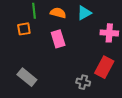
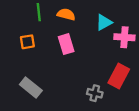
cyan triangle: (84, 13) -> (104, 22), moved
orange square: (24, 29) -> (27, 42), moved

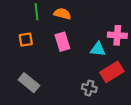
cyan triangle: (104, 22) -> (98, 49), moved, turned 35
red rectangle: (119, 76) -> (112, 72), turned 30

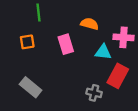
orange semicircle: (62, 14) -> (89, 24), moved
red rectangle: (112, 72) -> (118, 76), turned -30

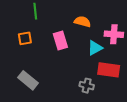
cyan triangle: (103, 52) -> (95, 48), turned -35
red rectangle: (118, 76) -> (109, 70), turned 70

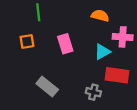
orange semicircle: (82, 22) -> (100, 16), moved
gray rectangle: (28, 80) -> (47, 87), moved

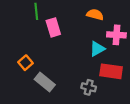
orange square: (27, 41) -> (26, 63), moved, turned -32
pink rectangle: (65, 44) -> (53, 27), moved

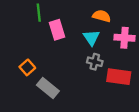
cyan triangle: (97, 49) -> (91, 38), moved, turned -35
gray cross: (89, 87) -> (95, 62), moved

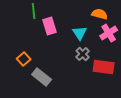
orange semicircle: (102, 16) -> (100, 14), moved
pink cross: (124, 38) -> (109, 33), turned -36
gray cross: (95, 62) -> (83, 54), turned 32

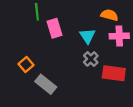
pink cross: (109, 33) -> (119, 36), turned 30

